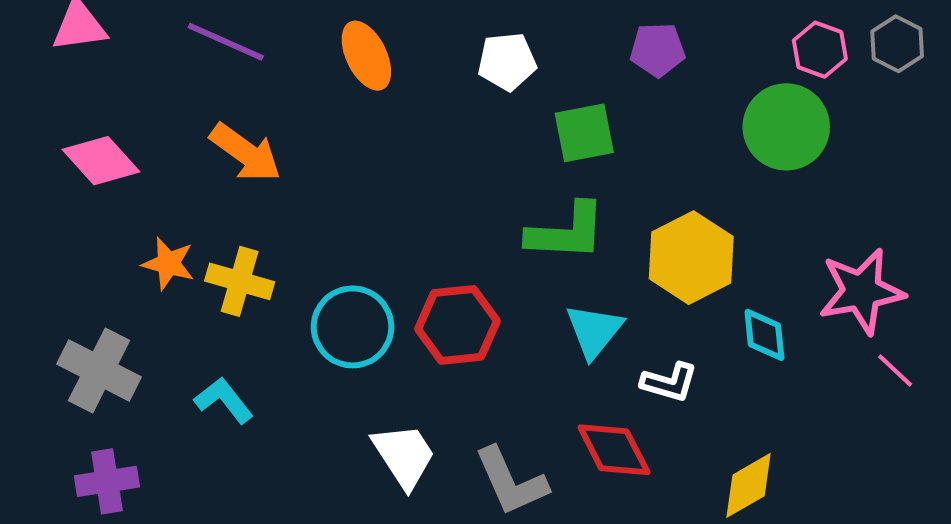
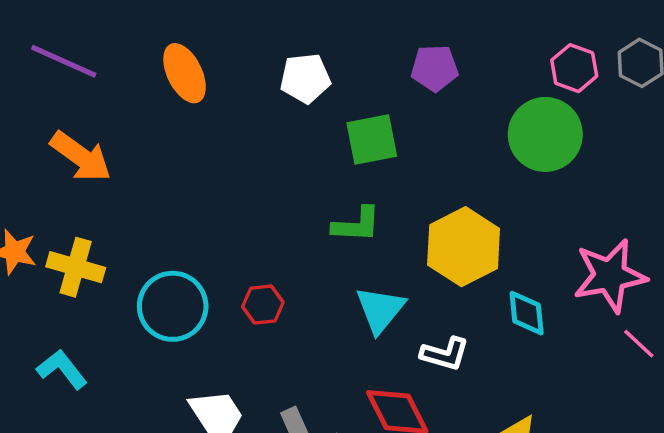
green L-shape: (566, 232) -> (356, 225), size x0.7
red hexagon: (457, 325) -> (263, 305), size x0.6

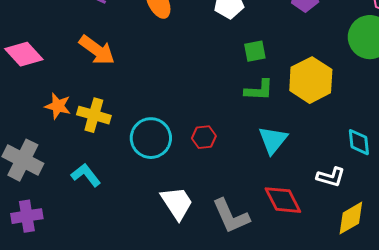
green square: (372, 140) -> (255, 51), moved, size x0.7
yellow hexagon: (464, 247) -> (311, 80), moved
white L-shape: (445, 354) -> (331, 177), moved

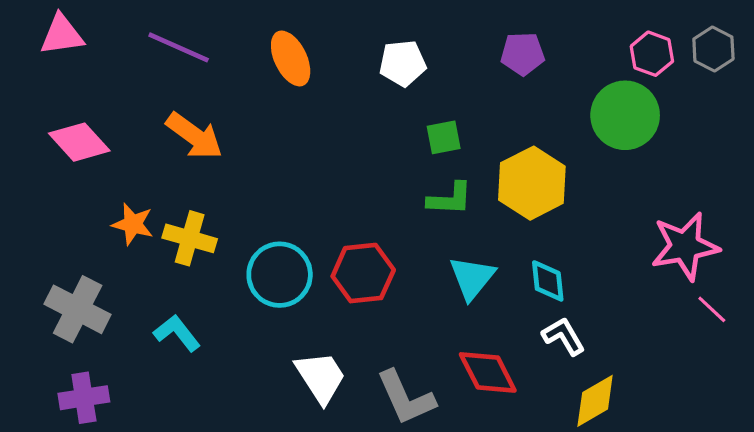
red hexagon: (204, 137) -> (363, 273), size x1.6
cyan diamond: (359, 142) -> (548, 281), moved
white L-shape: (331, 177) -> (564, 336), turned -136

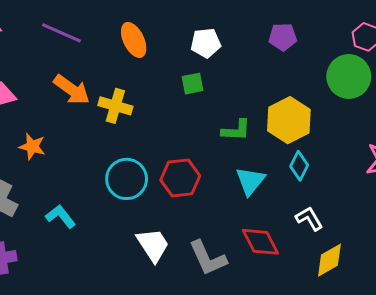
green square: (444, 137) -> (192, 84), moved
yellow cross: (190, 238) -> (115, 106), moved
cyan diamond: (548, 281) -> (299, 166), moved, turned 32

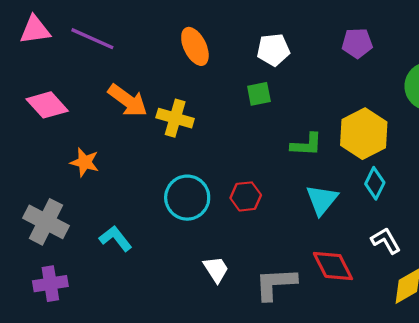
purple line: (62, 33) -> (92, 39), moved
red hexagon: (180, 178) -> (246, 196), size x0.7
white trapezoid: (153, 245) -> (216, 269), size x0.7
gray L-shape: (208, 258) -> (276, 284), turned 111

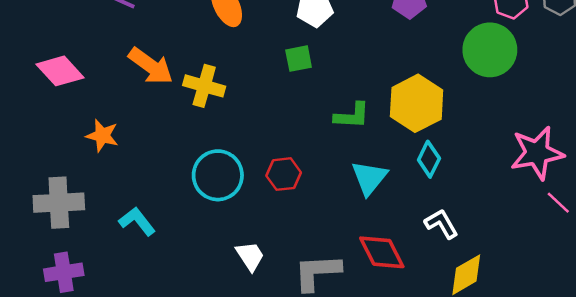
gray cross: (46, 222) -> (59, 203), turned -30

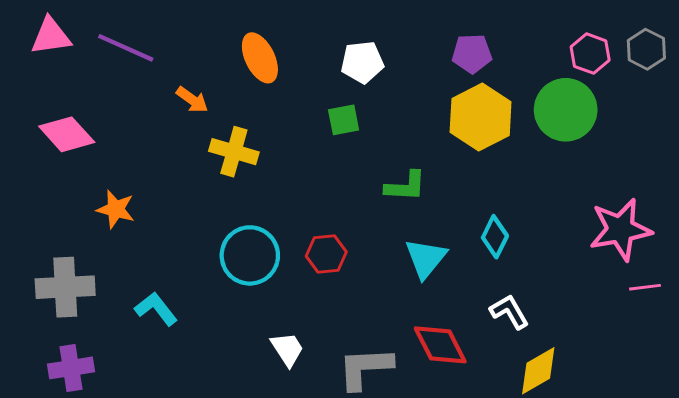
orange arrow: (151, 66) -> (192, 100), moved, size x0.6
yellow hexagon: (417, 103) -> (481, 117), moved
pink line: (558, 203) -> (645, 287), turned -50

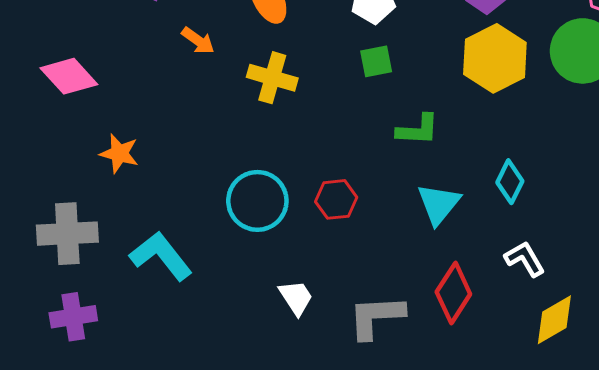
green square: (344, 120) -> (376, 61), moved
yellow cross: (234, 152) -> (272, 78), moved
cyan L-shape: (156, 309) -> (161, 256), size x1.4
red diamond: (440, 345) -> (453, 293), turned 60

